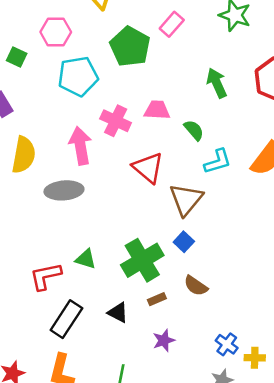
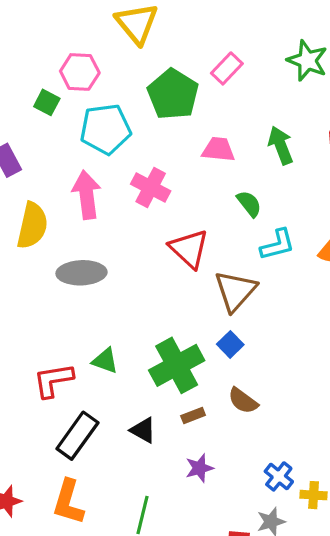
green square: (17, 57) -> (47, 102), moved
pink trapezoid: (157, 110) -> (218, 149), moved
pink arrow: (80, 146) -> (87, 195), moved

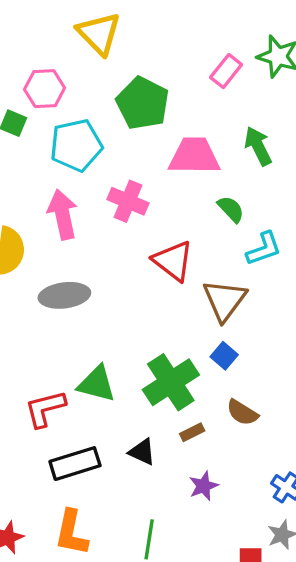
pink rectangle: (227, 68) -> (226, 71), moved
pink trapezoid: (218, 149) -> (194, 156), size x1.5
green triangle: (105, 361) -> (97, 384), size x1.4
black rectangle: (77, 436) -> (75, 464), turned 42

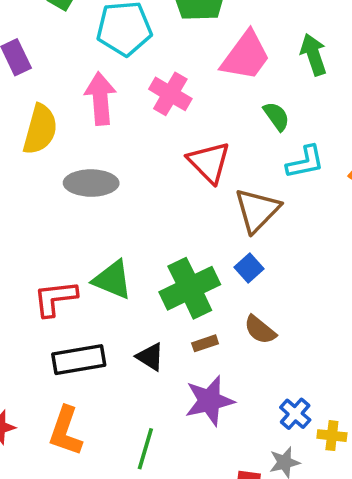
pink trapezoid: (194, 156) -> (246, 56), turned 118
purple star: (203, 486) -> (209, 401), size x1.6

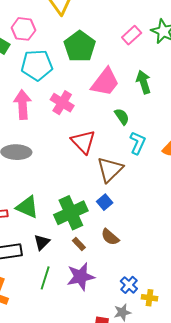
cyan L-shape: (305, 162) -> (138, 143), turned -55
brown rectangle: (205, 343) -> (79, 244), turned 64
black triangle: (150, 357) -> (42, 242), moved, turned 42
green line: (145, 449) -> (45, 278), moved

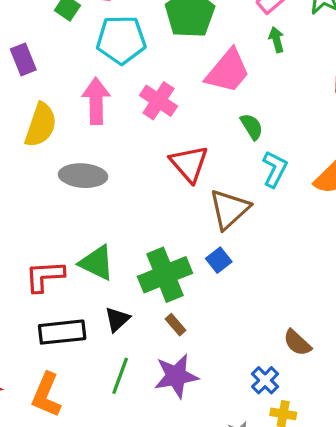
green arrow: (144, 82) -> (276, 40), moved, size x0.7
brown semicircle: (110, 237) -> (297, 343), moved
blue cross: (129, 285) -> (265, 380), moved

